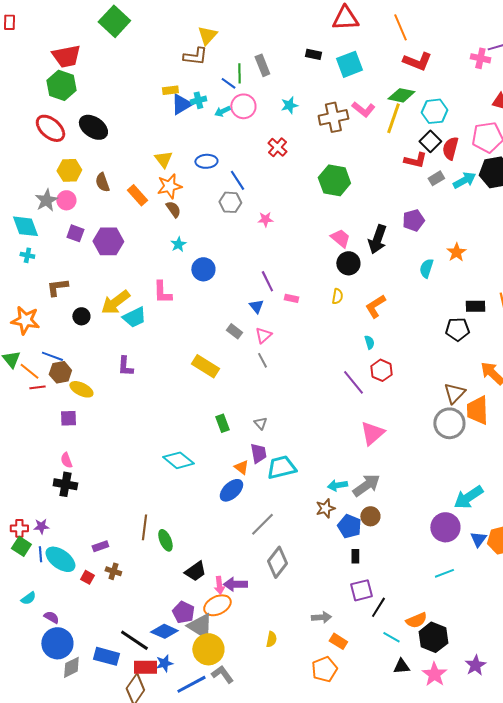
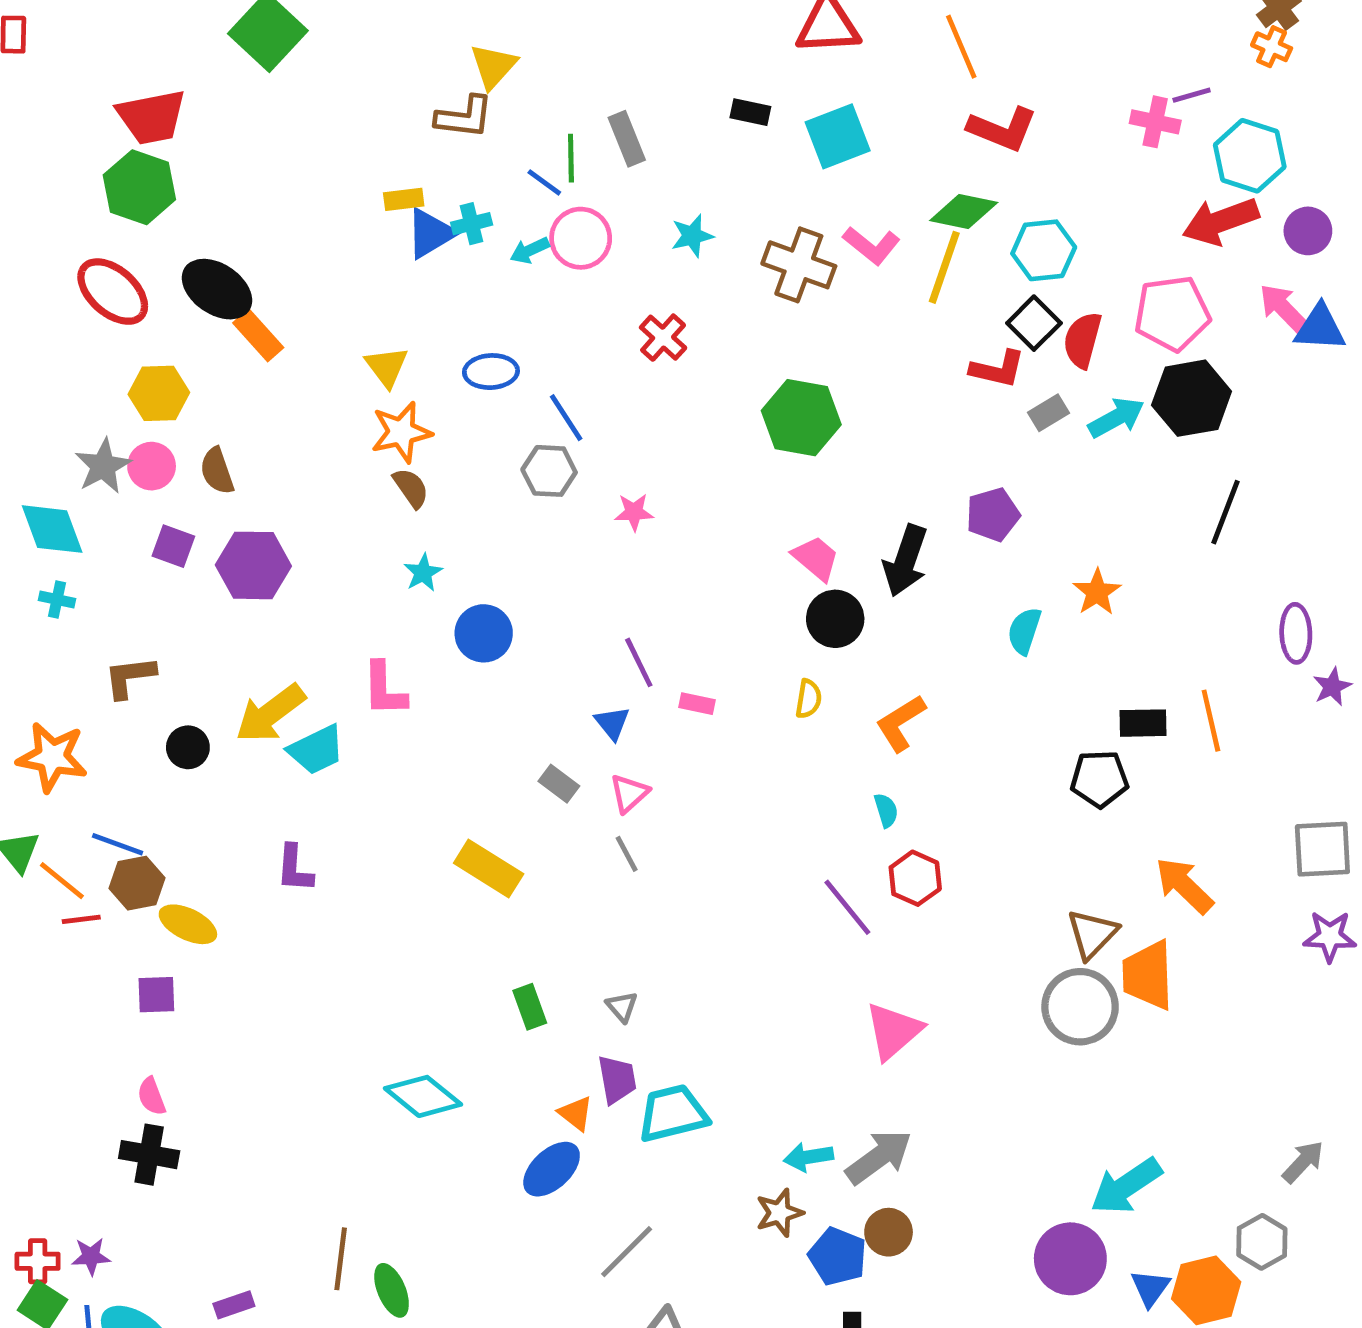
brown cross: (333, 117) -> (799, 265), turned 32
brown semicircle: (102, 182) -> (217, 471), moved
orange rectangle: (137, 195) -> (258, 335), moved

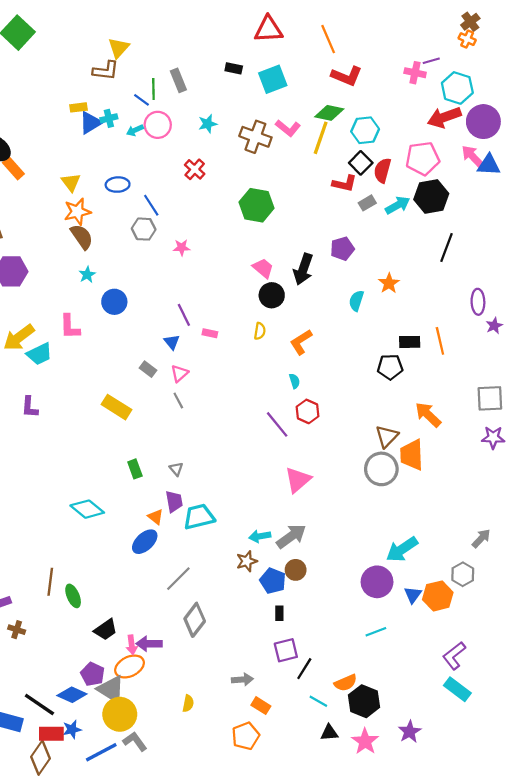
purple circle: (1308, 231) -> (483, 122), size x1.6
brown semicircle: (411, 488) -> (82, 237), size x1.4

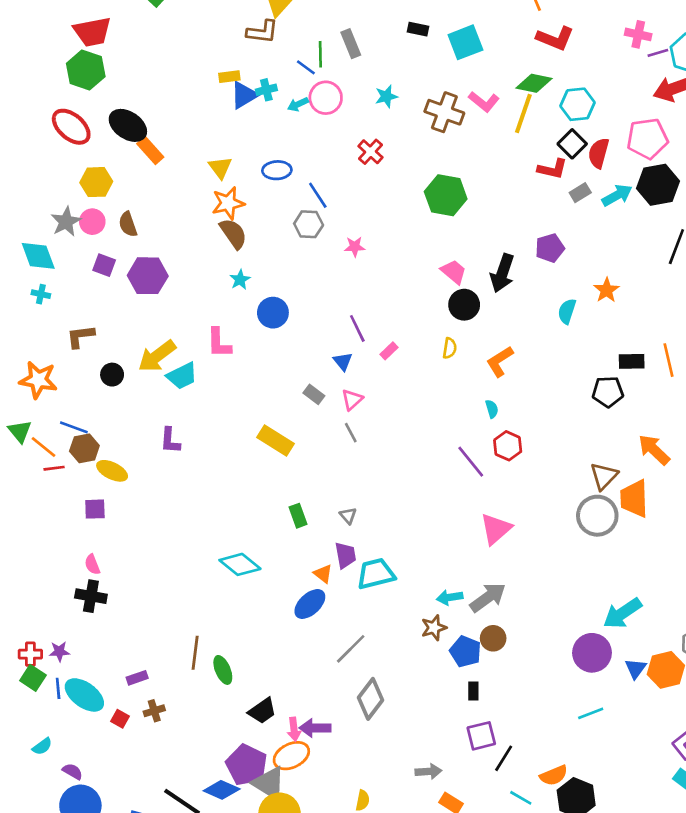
purple line: (431, 61) -> (658, 53), moved
pink rectangle: (210, 333) -> (389, 351), turned -56
brown cross: (17, 630) -> (154, 711), turned -35
purple pentagon: (93, 674) -> (247, 765), size x1.4

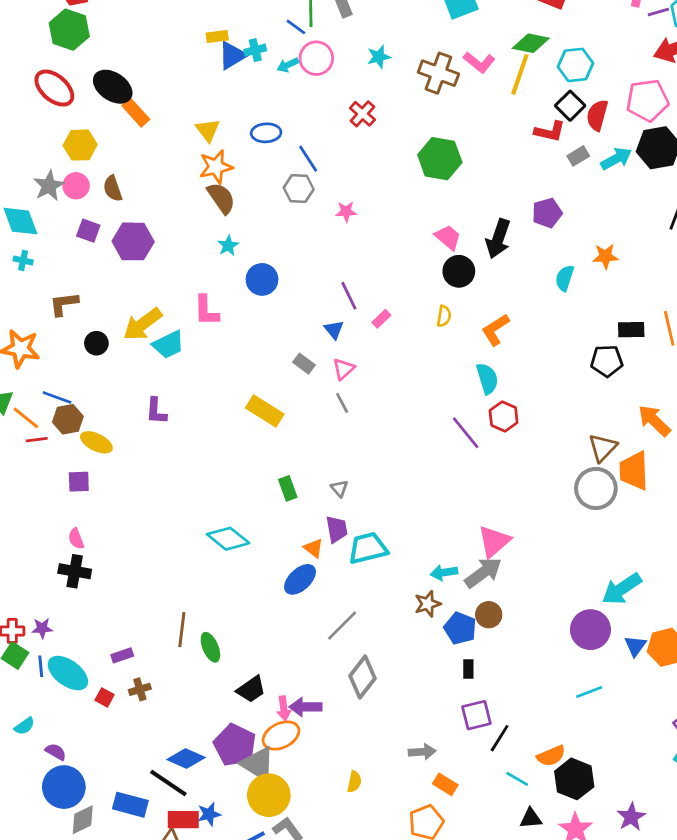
orange star: (607, 290) -> (605, 256), turned 30
cyan semicircle: (492, 409) -> (487, 379), size x1.6
pink triangle: (496, 529) -> (494, 541), moved
blue diamond: (222, 790) -> (186, 759), moved

